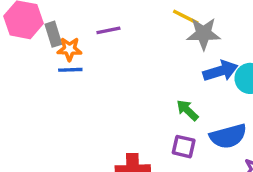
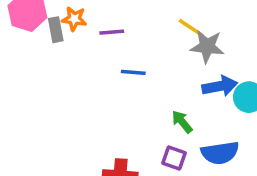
orange star: (69, 49) -> (74, 19), moved
blue line: (70, 70) -> (133, 72), moved

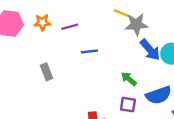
gray rectangle: (56, 30) -> (46, 72), moved
blue arrow: (220, 86) -> (150, 50), turned 70

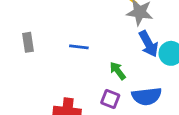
blue line: (89, 51) -> (79, 47), moved

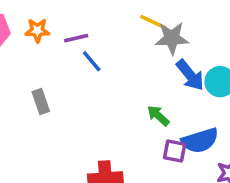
blue line: (79, 47) -> (92, 61), moved, turned 54
purple square: (110, 99) -> (175, 151), moved

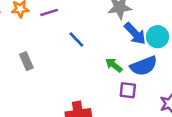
blue line: (92, 61) -> (76, 39), moved
blue semicircle: (200, 140) -> (144, 66), moved

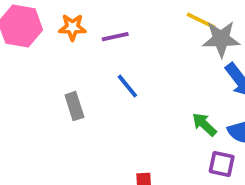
blue line: (76, 39) -> (127, 86), moved

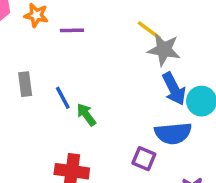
blue line: (127, 86) -> (63, 98), moved
green arrow: (204, 124) -> (86, 115), moved

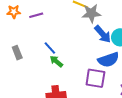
blue line: (63, 98) -> (50, 48), moved
purple square: (144, 159) -> (95, 78), size x1.5

